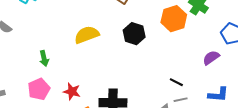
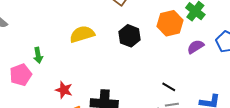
purple semicircle: (211, 58) -> (196, 47), moved
pink pentagon: (39, 89) -> (21, 75), moved

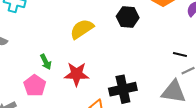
red star: (64, 90) -> (77, 74), moved, size x1.4

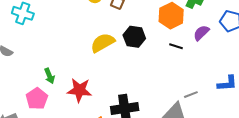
yellow semicircle: (82, 29) -> (103, 43), moved
black line: (180, 55) -> (176, 46), moved

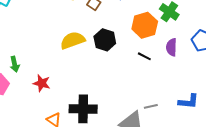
purple semicircle: (201, 33) -> (171, 47), turned -54
red star: (79, 90) -> (42, 83), size x0.7

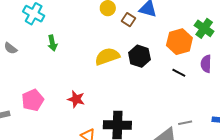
green arrow: (15, 64) -> (52, 43), moved

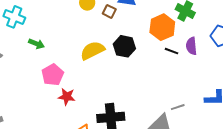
green arrow: (52, 43) -> (36, 44), turned -49
black line: (179, 73) -> (171, 51), moved
pink pentagon: (33, 100) -> (53, 75), moved

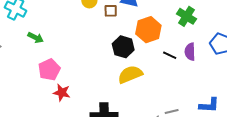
brown square: (109, 11) -> (111, 11), turned -32
orange hexagon: (162, 27) -> (148, 30), moved
yellow semicircle: (92, 50) -> (130, 74), moved

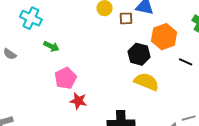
yellow semicircle: (130, 74) -> (146, 82), turned 45

